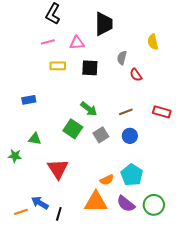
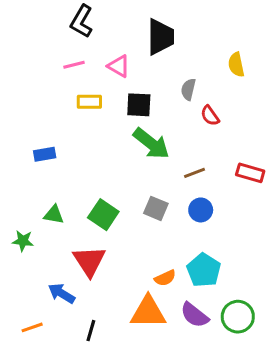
pink triangle: (77, 43) -> (119, 66), turned 35
green arrow: (89, 109) -> (151, 143), moved, size x1.4
green square: (73, 129) -> (103, 215), moved
gray square: (101, 135) -> (156, 208), turned -35
blue arrow: (40, 203) -> (62, 293), moved

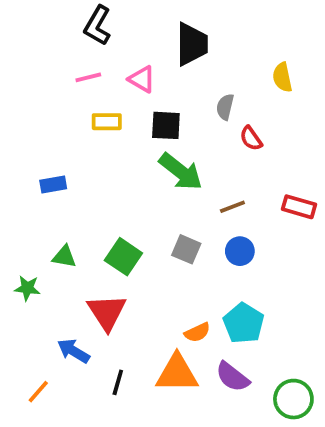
green circle: (238, 317) -> (293, 399), moved
orange line: (32, 327) -> (38, 392), turned -30
black line: (91, 331) -> (118, 382), moved

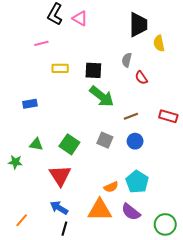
black trapezoid: (192, 44) -> (138, 25), moved
pink line: (88, 77) -> (41, 43), moved
pink triangle: (142, 79) -> (80, 18), moved
blue arrow: (73, 351) -> (59, 208), moved
black line: (118, 382) -> (64, 229), moved

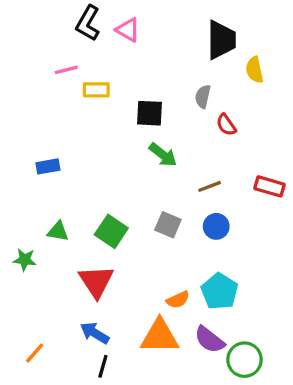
yellow rectangle: (60, 68) -> (96, 90), moved
green arrow: (102, 96) -> (163, 155), size x0.7
green circle: (165, 224) -> (244, 360), moved

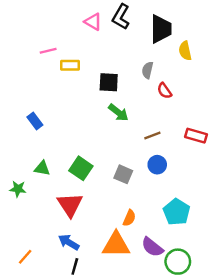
black L-shape: (88, 23) -> (121, 17), moved
blue rectangle: (48, 166) -> (35, 121), turned 63
gray square: (168, 225) -> (123, 174), moved
cyan pentagon: (220, 291) -> (177, 212), moved
orange semicircle: (178, 300) -> (129, 218), turned -42

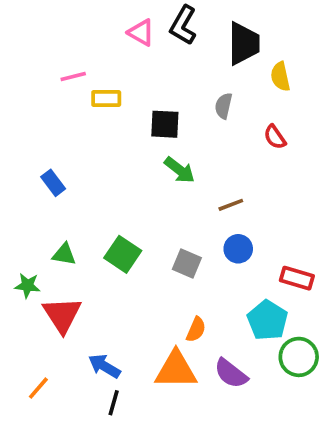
red semicircle: (164, 91) -> (275, 137), moved
red rectangle: (196, 136) -> (297, 278), moved
red triangle: (70, 205) -> (62, 315), moved
green circle: (178, 262) -> (299, 357), moved

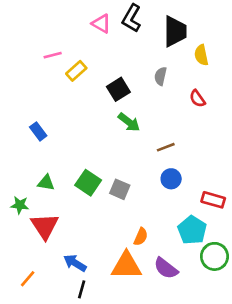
yellow rectangle: (106, 98) -> (76, 71), turned -42
black square: (165, 124) -> (118, 89), turned -35
gray square: (187, 263) -> (120, 189), moved

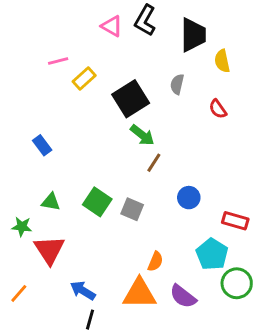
black square: (118, 89) -> (131, 99), size x1.4
brown line: (166, 147) -> (154, 163), moved, turned -36
orange line: (28, 279) -> (19, 293), moved

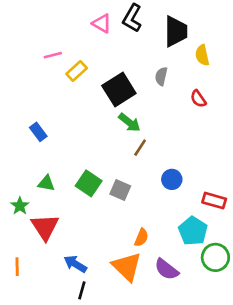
green star: (22, 227) -> (20, 206), turned 30
orange line: (19, 293) -> (17, 267), turned -42
orange triangle: (139, 293) -> (127, 267), turned 44

